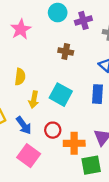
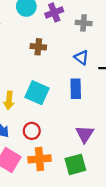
orange cross: (74, 143) -> (39, 159), moved

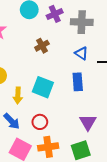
gray cross: (84, 23) -> (82, 22), size x1.5
brown cross: (38, 47) -> (42, 46), turned -32

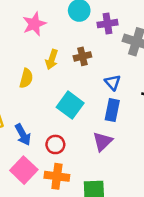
blue triangle: (81, 53) -> (113, 82), moved
yellow arrow: (18, 95) -> (52, 59), moved
purple triangle: (88, 122) -> (103, 141), moved

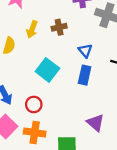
purple triangle: (103, 141) -> (95, 123), moved, turned -36

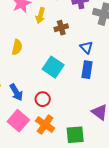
yellow arrow: (32, 29) -> (40, 15), moved
orange cross: (35, 133) -> (45, 125), turned 30

